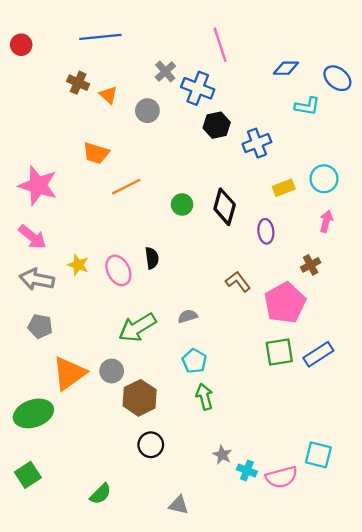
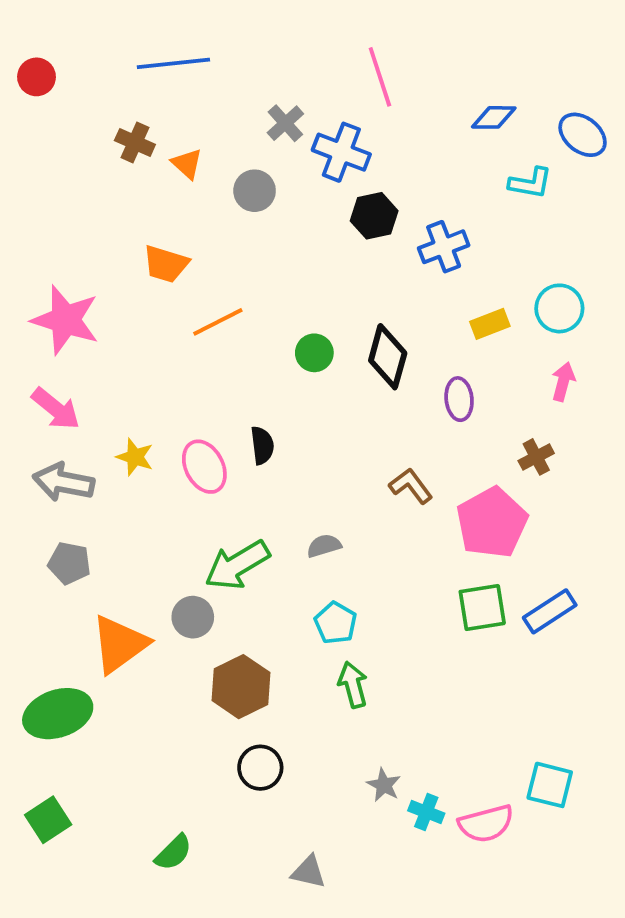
gray circle: (112, 371) -> (193, 617), moved

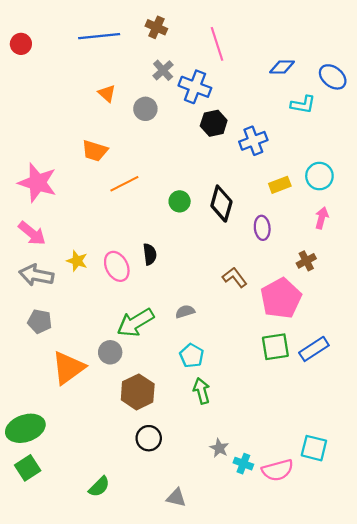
brown cross: (135, 143) -> (156, 27), moved
green ellipse: (58, 714) -> (25, 428), moved

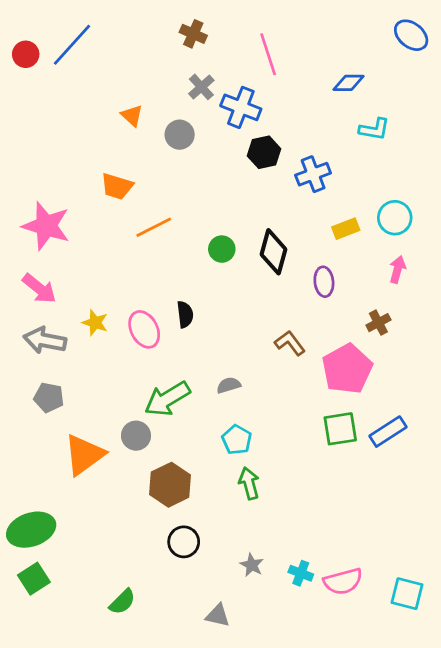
blue line: (99, 36) -> (72, 45), moved, turned -42
blue ellipse: (333, 77) -> (411, 35), moved
gray star: (219, 448) -> (252, 565), moved
cyan square: (314, 448) -> (407, 594), moved

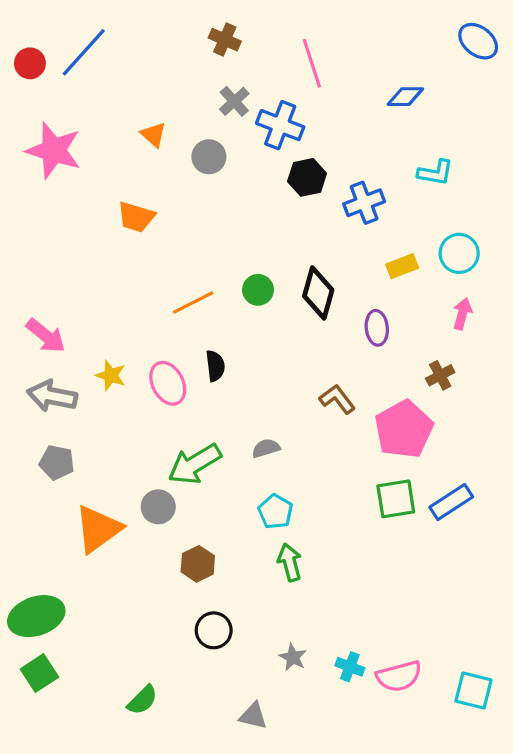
cyan L-shape: (374, 129) -> (435, 173), moved
pink star: (46, 226) -> (54, 150), moved
orange line: (154, 227) -> (193, 302), moved
brown hexagon: (170, 485) -> (198, 564), size x0.7

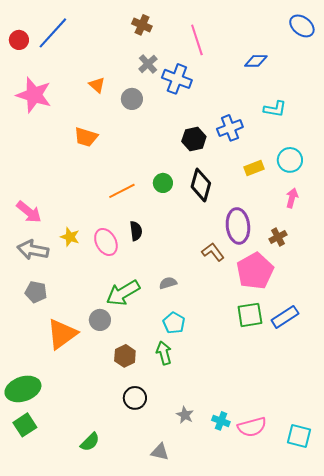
black hexagon: (307, 177) -> (194, 139), moved
purple ellipse: (377, 328) -> (238, 226), moved, size x1.6
green arrow: (290, 562) -> (164, 353), moved

